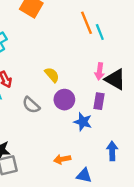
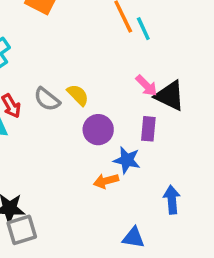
pink arrow: (100, 71) -> (146, 86), turned -49
gray semicircle: (31, 105) -> (47, 99), moved
orange arrow: (62, 159) -> (106, 181), moved

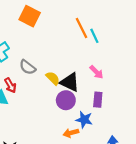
black triangle: (170, 96) -> (70, 82), moved
gray semicircle: (47, 99) -> (27, 67), moved

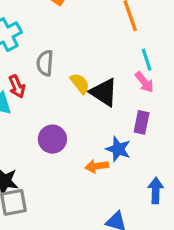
cyan line: (94, 36) -> (147, 60), moved
gray semicircle: (27, 67) -> (45, 63), turned 49
purple circle: (66, 100) -> (52, 139), moved

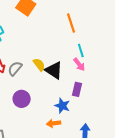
gray semicircle: (45, 63) -> (15, 69), moved, turned 35
orange arrow: (97, 166) -> (53, 123), moved

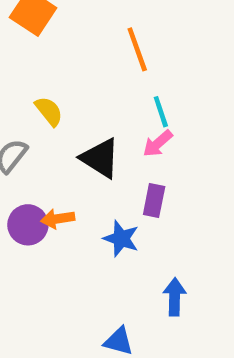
pink arrow: (79, 64) -> (158, 144), turned 88
yellow semicircle: (39, 65) -> (49, 111), moved
orange arrow: (53, 123) -> (58, 219), moved

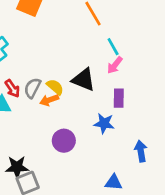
yellow semicircle: (49, 111) -> (55, 87), moved
orange arrow: (58, 219) -> (49, 100), moved
purple circle: (28, 225) -> (64, 141), moved

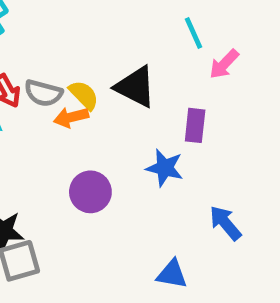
pink arrow: (115, 65) -> (224, 64), moved
gray semicircle: (32, 88) -> (43, 93), turned -108
blue arrow: (141, 151) -> (225, 223), turned -36

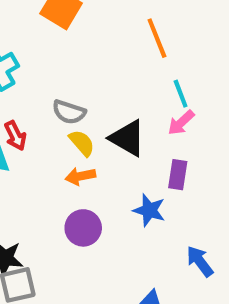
pink arrow: (224, 64) -> (181, 123), moved
gray semicircle: (43, 93) -> (69, 112), moved
orange arrow: (71, 117) -> (80, 176), moved

